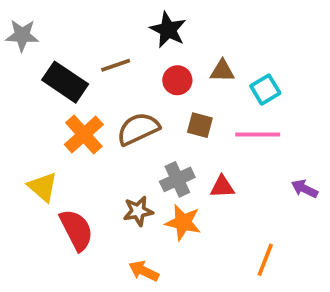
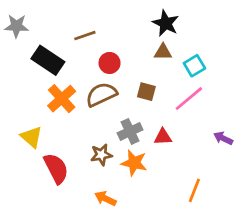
black star: (168, 30) -> (166, 23), moved
brown line: (116, 65) -> (85, 36), moved
red circle: (177, 80) -> (110, 63), moved
pink line: (258, 134) -> (189, 99), turned -40

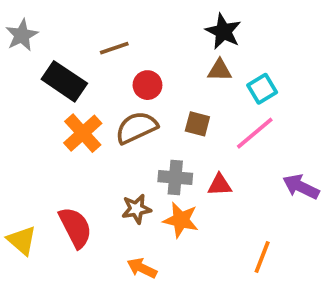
gray star: (16, 26) -> (22, 35), turned -30
gray cross: (130, 131) -> (175, 177), turned 30
yellow triangle: (31, 137) -> (22, 240), moved
purple arrow: (223, 138) -> (301, 187), size x1.4

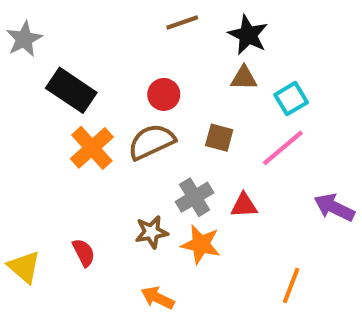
brown line: (114, 48) -> (182, 23), moved
gray cross: (175, 177) -> (195, 197), turned -36
red semicircle: (75, 227) -> (84, 253), size x0.6

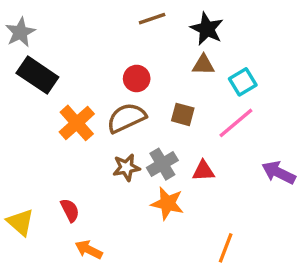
black rectangle: (71, 90) -> (37, 75), moved
brown star: (151, 232) -> (126, 167), moved
orange line: (291, 285) -> (226, 248), moved
orange arrow: (158, 298) -> (89, 250), moved

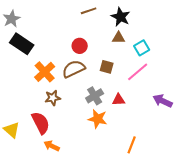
brown star: (126, 167) -> (53, 98), moved
red semicircle: (70, 210) -> (41, 123), size x1.6

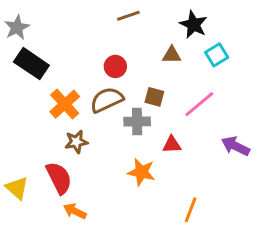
black star: (121, 17) -> (193, 25), moved
cyan square: (142, 48) -> (217, 55), moved
gray cross: (95, 96) -> (137, 121), moved, turned 30

